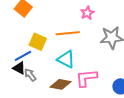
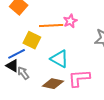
pink star: (87, 13) -> (70, 21), moved
orange line: (68, 33) -> (51, 26), moved

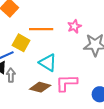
pink star: (70, 21) -> (74, 26), moved
gray arrow: (23, 73) -> (11, 75), turned 32

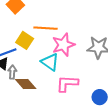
pink star: (74, 26) -> (63, 45), moved, size x1.6
brown diamond: (40, 87) -> (26, 84), moved, turned 30

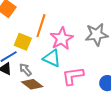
orange line: (45, 28) -> (41, 26), turned -65
gray arrow: (12, 72) -> (25, 70), moved, turned -32

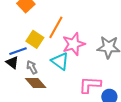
pink L-shape: (73, 76) -> (90, 85), moved

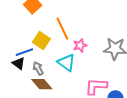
orange line: (56, 27) -> (62, 29), turned -55
pink star: (74, 44) -> (80, 45), size x0.6

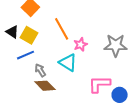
yellow square: (41, 41) -> (29, 35), moved
black triangle: (19, 63) -> (12, 32), moved

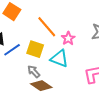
yellow square: (29, 35) -> (35, 49), moved
blue line: (25, 55) -> (12, 50), moved

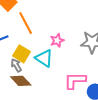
orange line: (47, 27) -> (26, 23), moved
yellow square: (35, 49) -> (21, 54), moved

